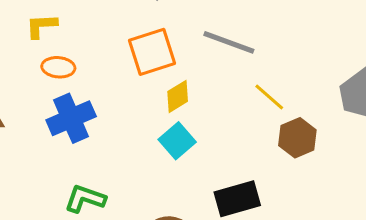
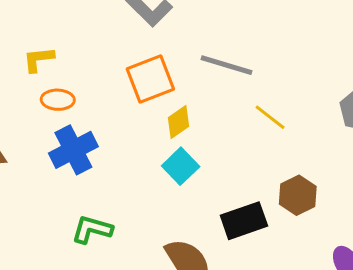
brown hexagon: (297, 138) -> (298, 195), moved

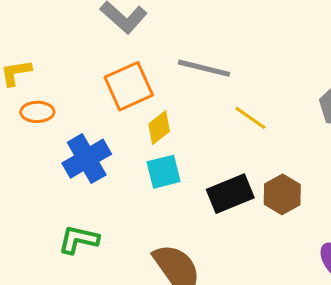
blue cross: (73, 150) -> (87, 159), moved
cyan square: (181, 166) -> (164, 172), turned 33
black rectangle: (244, 221) -> (230, 194), moved

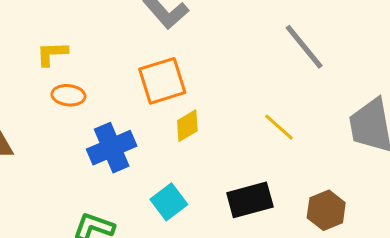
gray line: (204, 68) -> (304, 47), moved, turned 30
cyan square: (164, 172) -> (169, 202), moved, turned -30
brown hexagon: (282, 194) -> (326, 210), moved

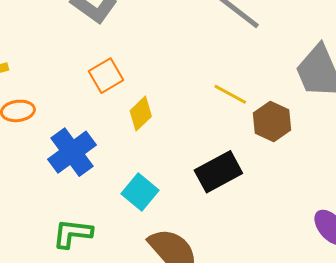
orange square: (162, 81) -> (106, 76), size x0.7
brown hexagon: (326, 210) -> (272, 121), moved

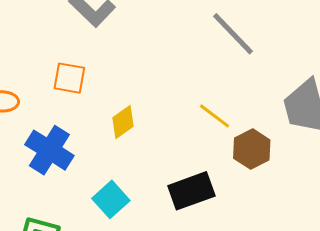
orange square: (106, 76) -> (69, 78), moved, turned 32
blue cross: (72, 152) -> (49, 150), turned -30

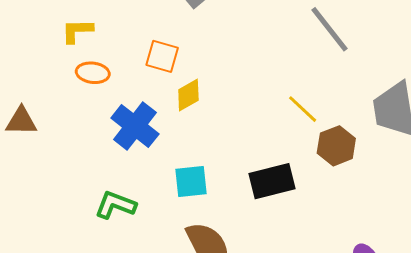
yellow diamond: (123, 122) -> (188, 95), moved
cyan square: (111, 199) -> (191, 181), turned 30

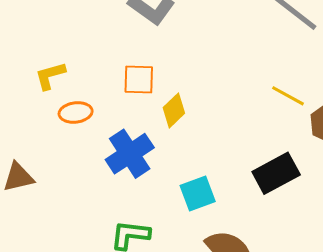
blue cross: (135, 126) -> (130, 154), turned 33

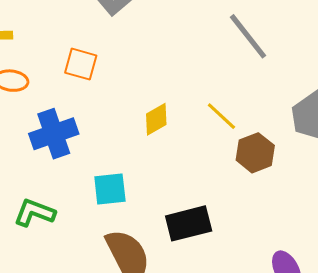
yellow diamond: (174, 110) -> (156, 119), moved
black rectangle: (276, 173) -> (189, 223), moved

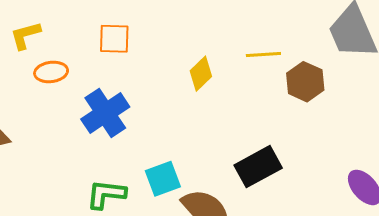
yellow line: (221, 116) -> (263, 55), turned -32
cyan square: (110, 189) -> (163, 179), moved

